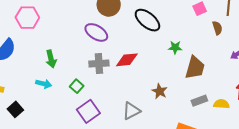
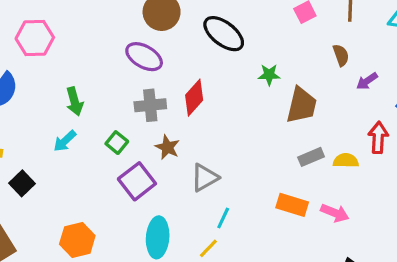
brown semicircle: (217, 28) -> (341, 55), moved
red diamond: (127, 60) -> (194, 98), turned -40
cyan arrow: (44, 84) -> (65, 141), turned 126
brown star: (160, 91) -> (167, 147), moved

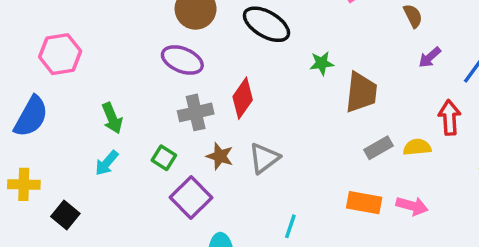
brown semicircle: (341, 55) -> (413, 16), moved
gray triangle: (205, 178) -> (264, 158), moved

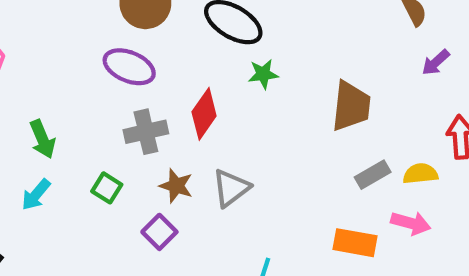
green star: (322, 63) -> (263, 74), moved
purple square: (191, 198) -> (159, 232), moved, size x0.7
pink arrow: (412, 206) -> (411, 223), moved

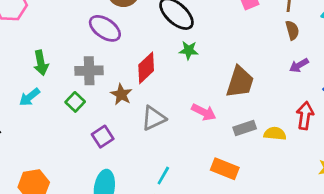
gray cross: (146, 132) -> (89, 71), moved
brown star: (176, 186) -> (121, 94), moved
pink arrow: (411, 223) -> (204, 112), moved

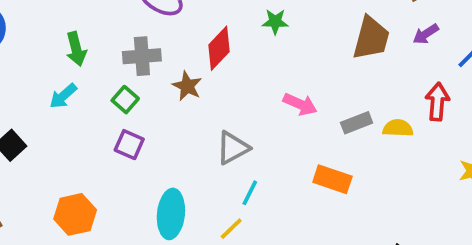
brown trapezoid: (240, 82) -> (371, 38), moved
gray triangle: (153, 118) -> (233, 148), moved
purple square: (103, 137) -> (129, 145), moved, turned -30

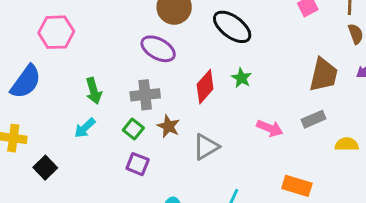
green star: (275, 22) -> (241, 78), moved, turned 30
brown star: (187, 86) -> (168, 126), moved
gray rectangle: (357, 123) -> (313, 119), moved
gray triangle: (233, 148) -> (206, 147), moved

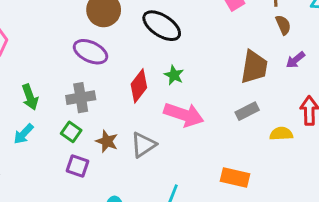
brown star: (168, 126) -> (107, 141), moved
pink arrow: (270, 128) -> (184, 115), moved, size x1.5

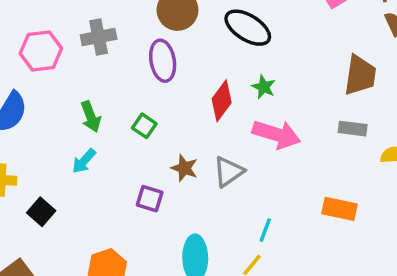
purple ellipse: (90, 52) -> (163, 61), turned 56
gray cross: (81, 98) -> (99, 37), moved
gray rectangle: (247, 111) -> (353, 129), turned 35
green square: (71, 132) -> (144, 126), moved

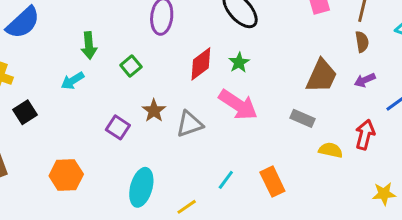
orange rectangle: (340, 209) -> (272, 182), turned 36
cyan line: (265, 230) -> (226, 180), moved

